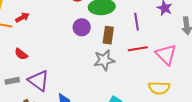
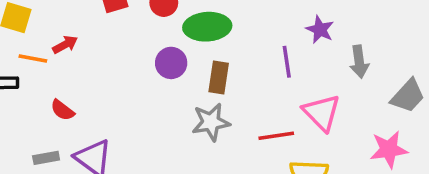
purple line: (136, 22) -> (287, 62), moved
red line: (138, 49) -> (276, 136), moved

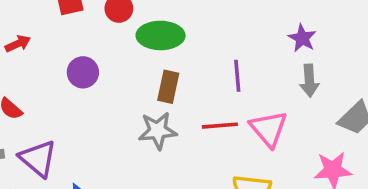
purple star: (320, 30) -> (302, 38), moved
purple circle: (171, 63) -> (83, 72), moved
red line: (276, 136) -> (220, 126), moved

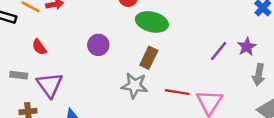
purple circle: (83, 72) -> (98, 45), moved
purple line: (237, 76) -> (219, 51), moved, turned 30
gray arrow: (309, 81) -> (259, 75), moved

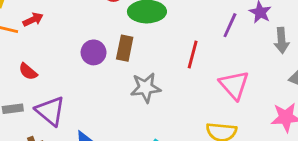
brown rectangle: (149, 58) -> (125, 48), moved
red line: (177, 92) -> (193, 55), moved, turned -70

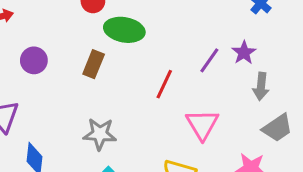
purple circle: (94, 52) -> (34, 60), moved
gray star: (146, 88) -> (100, 134), moved

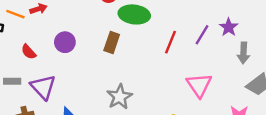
red line: (164, 84) -> (171, 42), moved
gray star: (100, 134) -> (120, 97), turned -30

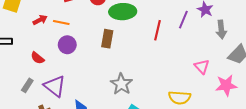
orange line: (15, 14) -> (61, 22), moved
gray rectangle: (12, 81) -> (27, 85), turned -48
pink triangle: (199, 85) -> (202, 66), moved, size x0.7

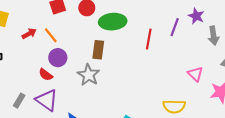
orange line: (61, 22) -> (51, 35), turned 42
red semicircle: (38, 58) -> (46, 75), moved
gray star: (121, 84) -> (89, 75), moved

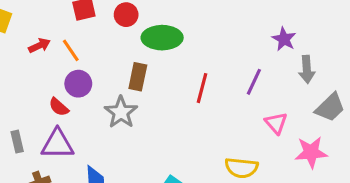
purple line: (175, 27) -> (254, 82), moved
red line: (149, 39) -> (202, 88), moved
purple triangle: (47, 100) -> (57, 144), turned -40
gray rectangle: (19, 101) -> (17, 142), turned -48

